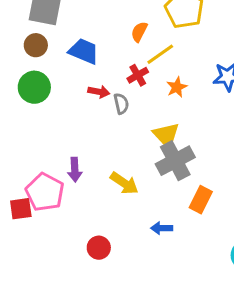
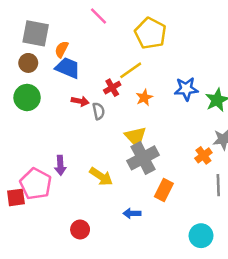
orange semicircle: (139, 32) -> (62, 49), moved

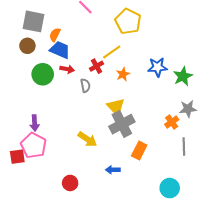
green circle: (27, 97) -> (43, 74), moved
red arrow: (80, 101) -> (67, 69), moved
purple arrow: (60, 165) -> (35, 123), moved

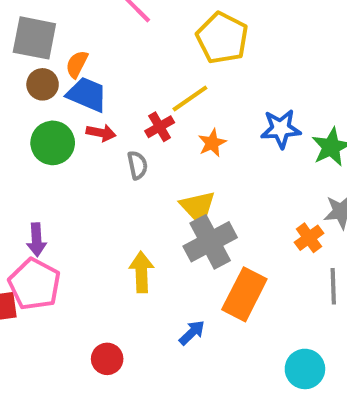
brown circle: (27, 46) -> (43, 84), moved
yellow arrow: (87, 139) -> (141, 272), turned -126
orange rectangle: (139, 150) -> (244, 294), size x1.4
blue arrow: (113, 170) -> (192, 333), turned 136

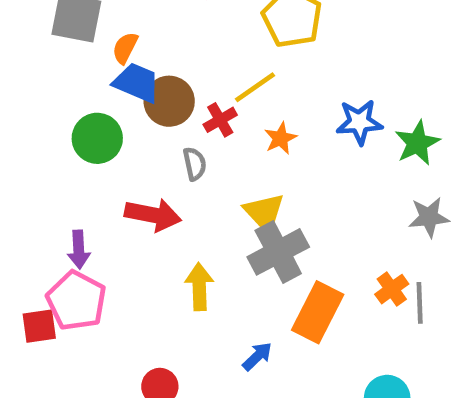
brown circle: (43, 84) -> (169, 101), moved, size x1.4
red arrow: (101, 133) -> (153, 215), moved, size x1.6
orange cross: (309, 238) -> (392, 289), moved

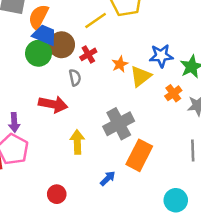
orange semicircle: (125, 48) -> (38, 17), size x1.5
yellow line: (255, 87) -> (96, 20), moved
green circle: (97, 138) -> (38, 53), moved
yellow triangle: (264, 213) -> (141, 76), moved, turned 35
orange cross: (392, 289) -> (173, 93), moved

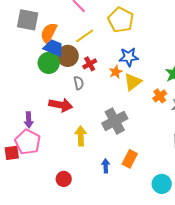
yellow line: (96, 20) -> (85, 36), moved
blue star: (161, 56) -> (129, 57), moved
orange rectangle: (139, 155) -> (130, 159), moved, size x0.7
blue arrow: (108, 178) -> (106, 166), turned -48

